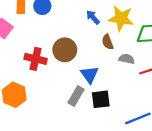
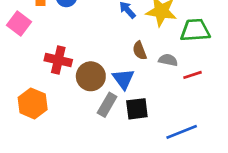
brown semicircle: (108, 42) -> (140, 51), moved
brown circle: (65, 50) -> (91, 76), moved

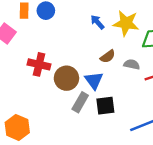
brown semicircle: (140, 51) -> (108, 56), turned -105
orange hexagon: (33, 103) -> (17, 127), moved

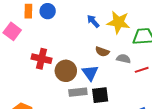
brown semicircle: (108, 56) -> (102, 52), turned 56
gray rectangle: (80, 102) -> (78, 92), turned 54

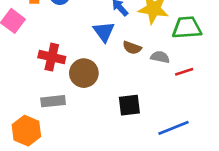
blue triangle: (90, 73) -> (104, 32), moved
gray rectangle: (78, 92) -> (53, 101), moved

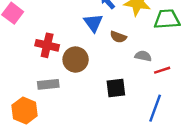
gray semicircle: (160, 57) -> (143, 56), moved
red line: (184, 72) -> (162, 70), moved
blue line: (173, 128) -> (155, 108), turned -48

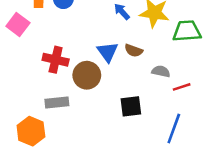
blue triangle: (93, 23) -> (108, 52), moved

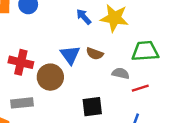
green trapezoid: (187, 31) -> (145, 51), moved

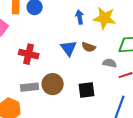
blue arrow: (84, 17) -> (80, 17), turned 32
brown circle: (50, 77) -> (53, 84), moved

